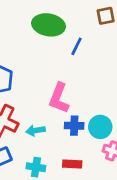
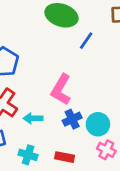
blue cross: (74, 126) -> (72, 119), turned -36

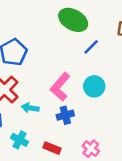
cyan circle: (98, 124) -> (94, 86), moved

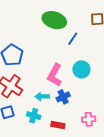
cyan arrow: (30, 108) -> (42, 96), moved
cyan cross: (20, 140) -> (34, 116), moved
pink cross: (91, 149) -> (89, 119), turned -32

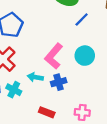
cyan cross: (34, 116) -> (14, 90), moved

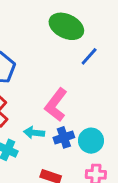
cyan circle: (85, 56) -> (91, 141), moved

